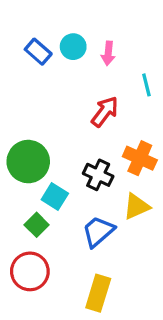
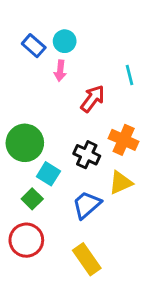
pink arrow: (108, 53) -> (60, 71), moved
yellow rectangle: (98, 293) -> (87, 259), turned -52

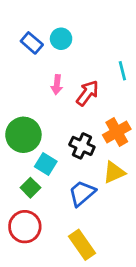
pink arrow: (60, 71) -> (57, 85), moved
orange cross: (124, 140) -> (117, 132), turned 36

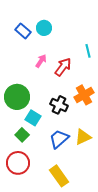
pink arrow: (57, 85) -> (41, 61), turned -152
yellow triangle: (114, 172) -> (83, 137), moved

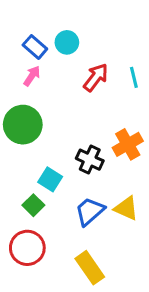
pink arrow: (41, 61) -> (32, 76), moved
red arrow: (63, 67) -> (96, 77), moved
green circle: (17, 97) -> (23, 125), moved
yellow triangle: (83, 137) -> (126, 208), turned 48

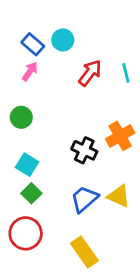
green circle: (23, 125) -> (21, 117), size x0.6
cyan square: (50, 179) -> (27, 165), moved

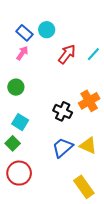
cyan line: (126, 73) -> (93, 54), turned 56
green square: (31, 193) -> (13, 143), moved
yellow rectangle: (84, 252) -> (84, 187), moved

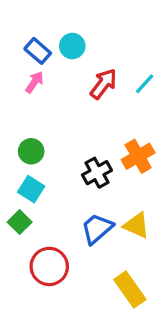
green circle: (16, 87) -> (31, 151), moved
black cross: (63, 111) -> (97, 173), turned 36
red circle: (19, 173) -> (49, 266), moved

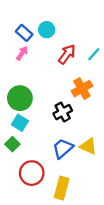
green circle: (31, 151) -> (20, 98), size x1.5
orange cross: (138, 156) -> (82, 89), moved
yellow rectangle: (130, 289) -> (62, 188), moved, turned 50

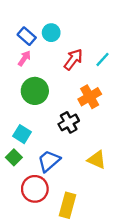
green circle: (20, 98) -> (35, 91), moved
blue trapezoid: (63, 148) -> (49, 161), moved

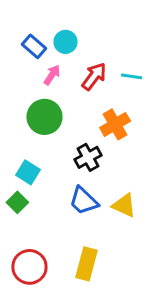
pink arrow: (24, 58) -> (52, 75), moved
cyan line: (102, 59) -> (132, 76), turned 56
blue trapezoid: (49, 161) -> (84, 201), moved, turned -95
red circle: (35, 189) -> (29, 267), moved

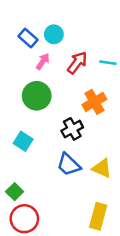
green square: (17, 202) -> (15, 192), moved
yellow rectangle: (87, 264) -> (98, 216), moved

